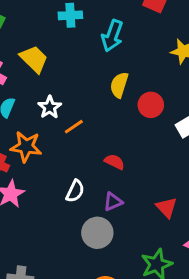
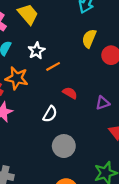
red semicircle: (114, 162) -> (70, 93), moved
purple triangle: (113, 202) -> (103, 103), moved

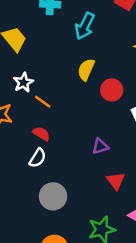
orange line: (53, 66) -> (43, 102), turned 64
red semicircle: (70, 93) -> (41, 134), moved

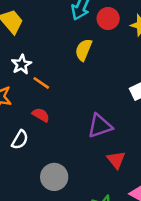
red circle: (112, 90) -> (108, 19), moved
purple triangle: (100, 146) -> (100, 126), size x1.5
white semicircle: (38, 158) -> (20, 140), moved

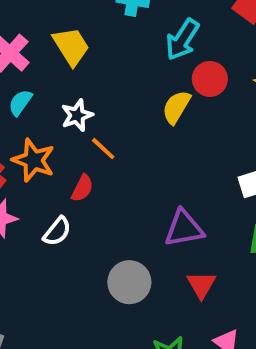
red circle: (108, 19) -> (210, 79), moved
red semicircle: (41, 115) -> (82, 188), moved, turned 78
gray circle: (54, 177) -> (129, 282), moved

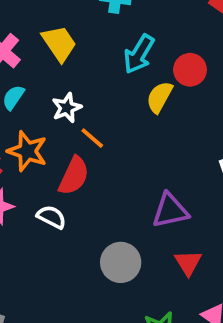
cyan arrow: (182, 40) -> (139, 54), moved
red semicircle: (82, 188) -> (74, 176), size x1.5
white semicircle: (57, 231) -> (52, 217), turned -100

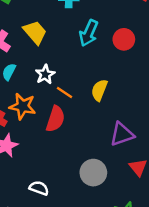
yellow semicircle: (159, 97) -> (99, 90), moved
white semicircle: (52, 217) -> (39, 188), moved

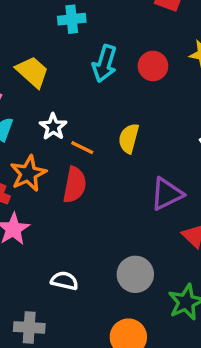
orange star: (23, 106) -> (28, 174), turned -30
gray circle: (93, 173) -> (135, 274), moved

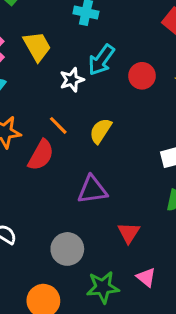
white star: (53, 127) -> (72, 80), moved
purple triangle: (167, 194) -> (92, 190), moved

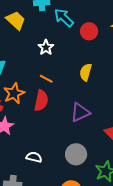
yellow trapezoid: (37, 46) -> (16, 20), moved
cyan arrow: (101, 60) -> (64, 18), moved, turned 115
yellow semicircle: (101, 131) -> (86, 72), moved

